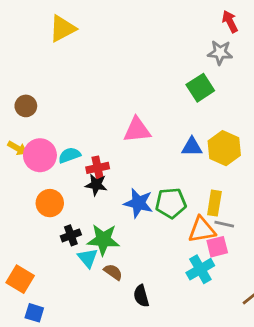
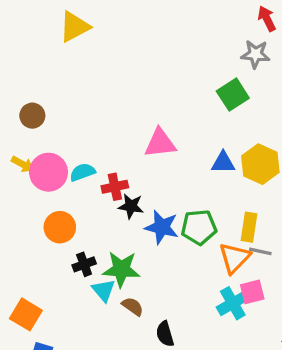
black star: (96, 185) -> (131, 206), moved
orange triangle: (202, 230) -> (234, 258), turned -36
pink square: (217, 247) -> (252, 292), moved

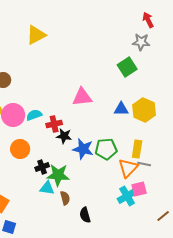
yellow triangle: (74, 27) -> (36, 35), moved
black cross: (84, 264) -> (42, 167), moved
cyan triangle: (103, 290) -> (47, 188), turned -42
brown semicircle: (133, 306) -> (65, 198), turned 40

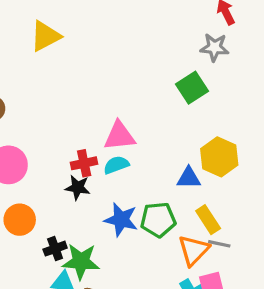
blue triangle: (121, 109) -> (189, 178), moved
cyan semicircle: (34, 115) -> (116, 165), moved
red cross: (54, 124) -> (84, 163), moved
black star: (64, 136) -> (78, 187), moved
yellow rectangle: (137, 149) -> (208, 220), turned -42

